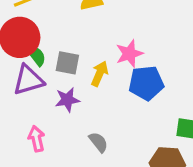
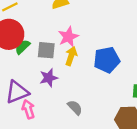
pink star: (129, 54) -> (68, 37), moved
green semicircle: (36, 56) -> (23, 47), turned -91
purple triangle: (28, 80) -> (17, 92), moved

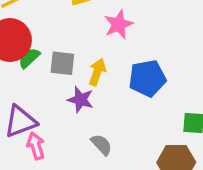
pink star: (68, 37) -> (119, 24), moved
purple star: (49, 78) -> (81, 100), moved, turned 30

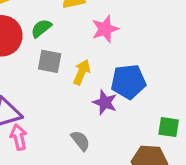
green semicircle: (29, 58) -> (41, 28), moved
purple star: (81, 100) -> (105, 102), moved

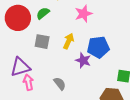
gray square: (50, 61) -> (42, 42), moved
gray semicircle: (80, 141) -> (60, 84), moved

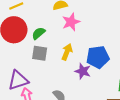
green semicircle: (43, 13) -> (39, 33), moved
pink star: (84, 14) -> (71, 22), moved

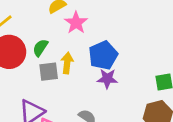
yellow arrow: (67, 52) -> (67, 63), moved
blue pentagon: (98, 57) -> (103, 55), moved

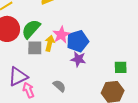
pink star: (76, 23) -> (61, 35), moved
green semicircle: (40, 48) -> (31, 29), size x1.5

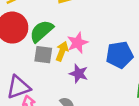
blue pentagon: (78, 41) -> (120, 55), moved
purple star: (78, 59) -> (79, 74), moved

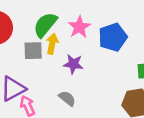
green semicircle: (42, 31) -> (45, 25), moved
pink star: (77, 43) -> (79, 27), moved

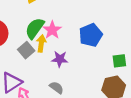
pink star: (79, 27) -> (52, 30), moved
gray square: (33, 51) -> (26, 50), turned -35

